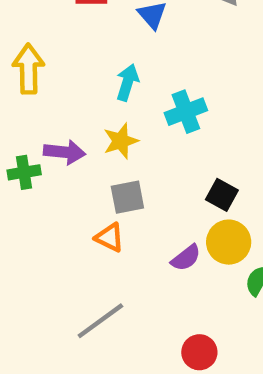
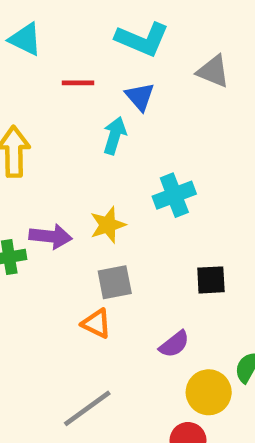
cyan arrow: (127, 82) -> (115, 136), moved
black square: (222, 195) -> (211, 280), turned -32
yellow circle: (229, 242) -> (209, 392), moved

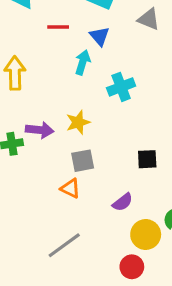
cyan cross: (174, 195) -> (121, 87), moved

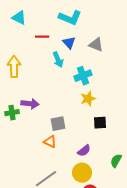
gray triangle: (149, 19) -> (96, 45), moved
cyan arrow: (83, 62) -> (58, 60), turned 140
yellow star: (78, 122) -> (88, 99), moved
yellow circle: (146, 235) -> (82, 173), moved

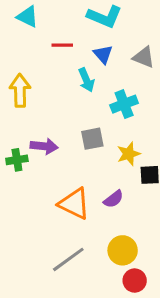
yellow star: (88, 99) -> (129, 154), moved
gray square: (58, 124) -> (92, 139), moved
orange triangle: (50, 142) -> (74, 204), size x1.6
purple semicircle: (84, 151) -> (114, 199), moved

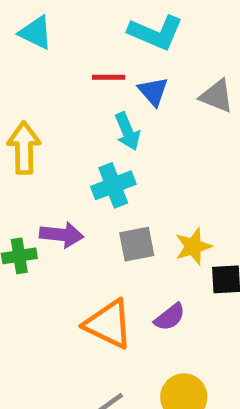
red line: (62, 45) -> (109, 77), moved
cyan cross: (124, 104) -> (113, 185), moved
gray square: (92, 139) -> (137, 244), moved

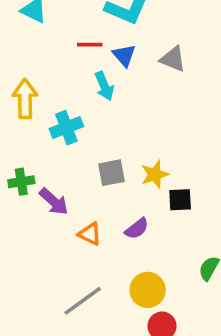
cyan cross: (113, 185) -> (66, 128), moved
purple arrow: (62, 235) -> (54, 202), moved, turned 36
orange triangle: (109, 324) -> (90, 234), size x0.6

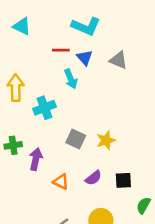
gray square: (111, 173) -> (76, 139), turned 36
black square: (180, 200) -> (123, 180), moved
purple arrow: (54, 202) -> (36, 159), turned -120

